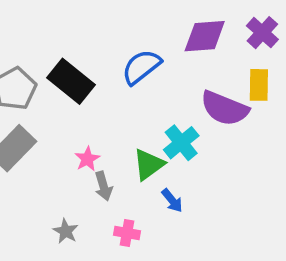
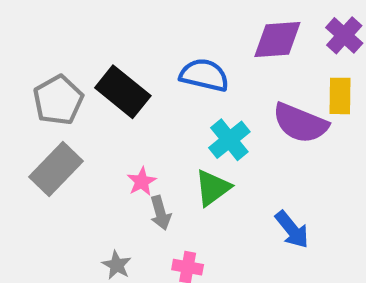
blue semicircle: (141, 67) -> (204, 75), turned 51
cyan cross: (181, 143) -> (229, 140), moved
blue arrow: (172, 201) -> (292, 230), moved, size x1.4

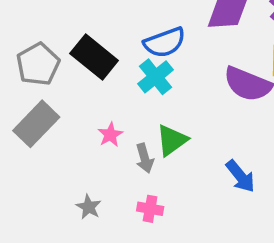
blue semicircle: (204, 75) -> (165, 42), turned 147
cyan cross: (229, 140) -> (156, 77), moved
gray arrow: (160, 213) -> (145, 158), moved

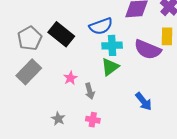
cyan cross: (156, 77) -> (112, 45), moved, turned 36
green triangle: (172, 140) -> (110, 67), moved

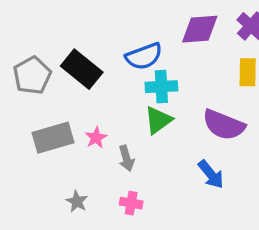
purple semicircle: (148, 50) -> (224, 125), moved
gray rectangle: (29, 72) -> (53, 138), moved, turned 30

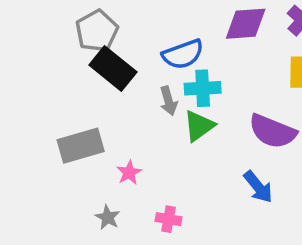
gray pentagon: (32, 75) -> (97, 31), moved
pink star: (96, 138) -> (129, 173), moved
gray arrow: (126, 158) -> (169, 101), moved

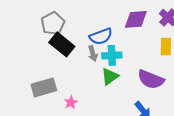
gray arrow: (169, 101) -> (93, 53), moved

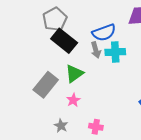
green triangle: (110, 76) -> (74, 74), moved
gray rectangle: (44, 87) -> (46, 85), turned -35

